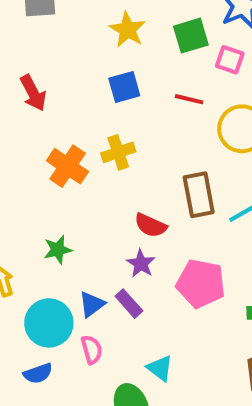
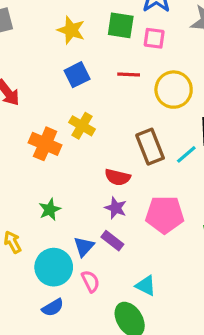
green square: (191, 36) -> (121, 25), turned 36
yellow cross: (118, 152) -> (82, 126), turned -30

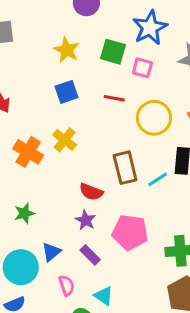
purple rectangle: (112, 241) -> (90, 255), moved
pink semicircle: (91, 281) -> (67, 285), moved

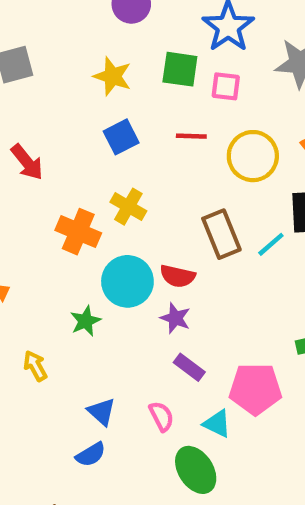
pink pentagon: (130, 232) -> (255, 389), moved
blue triangle: (51, 252) -> (102, 412), moved, turned -30
cyan circle: (21, 267) -> (127, 281), moved

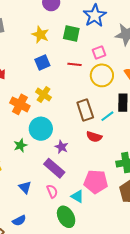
pink square: (226, 86) -> (99, 52), moved, turned -32
red semicircle: (177, 276) -> (94, 137), moved
purple rectangle: (189, 367) -> (54, 168), moved, size x1.5
blue semicircle: (91, 455) -> (19, 221), moved

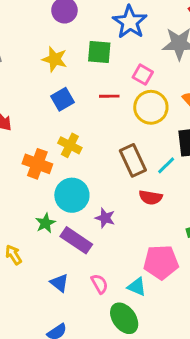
pink square: (99, 52) -> (143, 75), turned -32
purple rectangle: (54, 168) -> (76, 240), moved

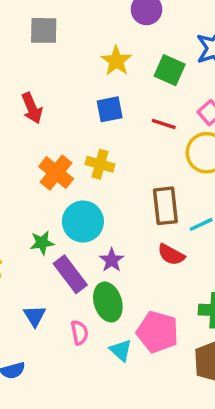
yellow cross: (70, 145) -> (100, 164), turned -30
green ellipse: (124, 318) -> (108, 302), moved

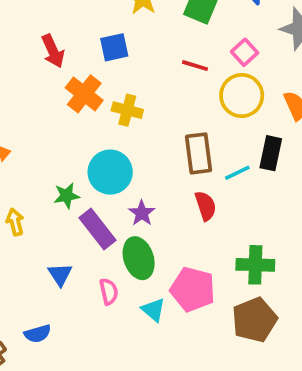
blue square: (110, 109) -> (114, 47), moved
orange cross: (56, 173) -> (84, 94), moved
red semicircle: (171, 255) -> (206, 206), turned -136

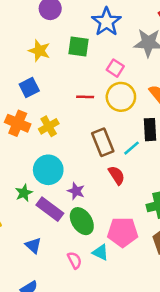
red line: (195, 66) -> (85, 97), moved
yellow cross: (127, 110) -> (49, 126), turned -30
pink semicircle: (109, 292) -> (75, 260), moved

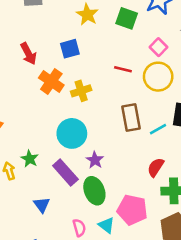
red semicircle: (117, 175) -> (156, 167), moved, turned -126
green star: (24, 193) -> (30, 159), moved, turned -30

